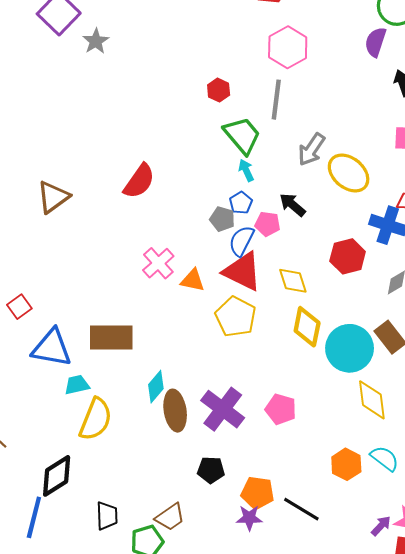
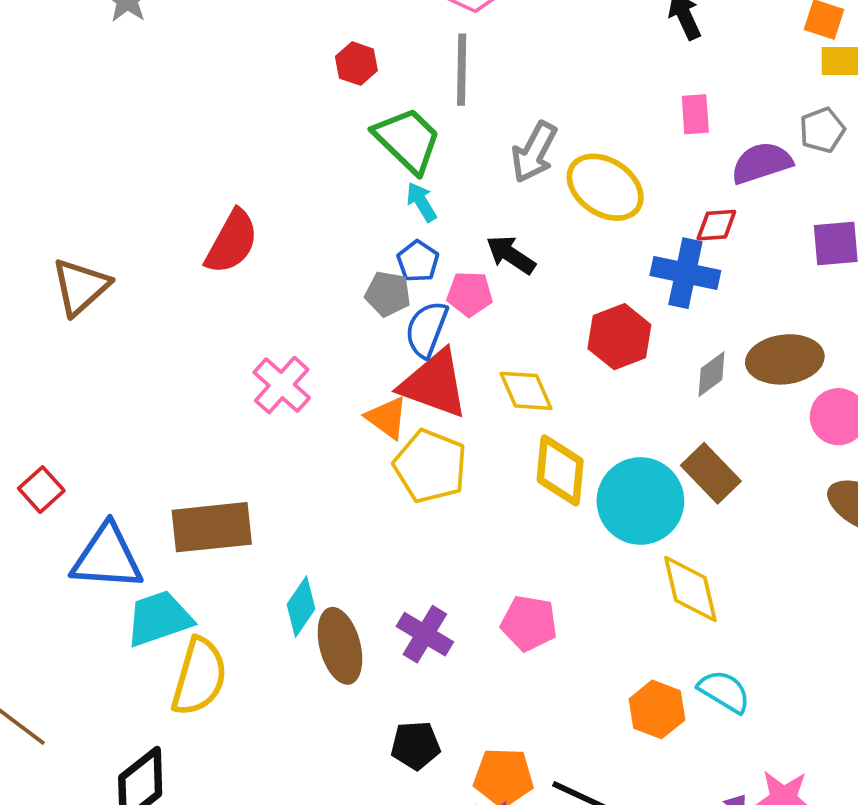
orange triangle: (193, 280) -> (387, 418), moved, turned 30
cyan trapezoid: (77, 385) -> (159, 618), size x1.5
purple cross: (223, 409) -> (425, 634), size x0.7

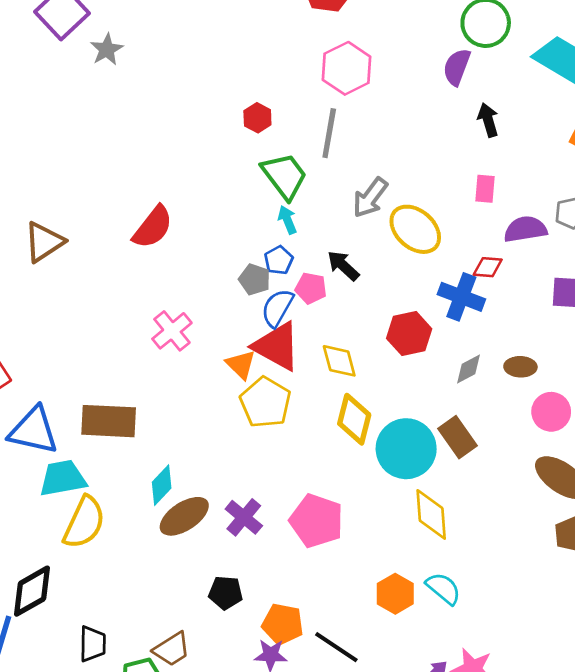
brown ellipse: (785, 359) -> (520, 367), size x0.6
pink pentagon: (529, 623) -> (316, 521), size x1.4
brown ellipse: (340, 646) -> (184, 516), turned 63

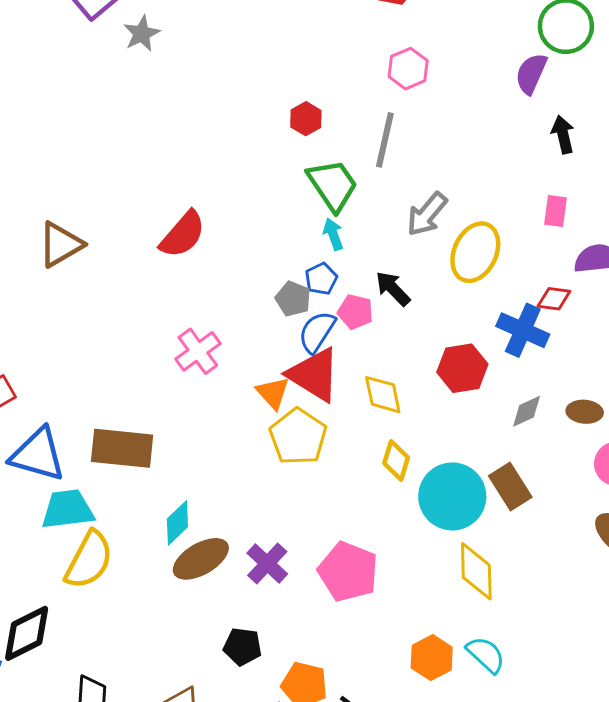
pink hexagon: (347, 68) -> (408, 69), size x0.7
yellow ellipse: (415, 229) -> (475, 252), turned 70
yellow diamond: (354, 419) -> (396, 460), size x0.7

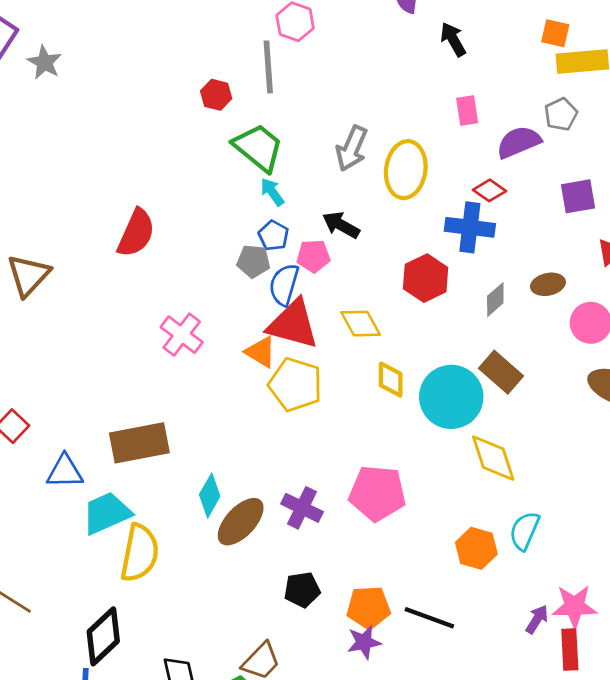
gray line: (385, 140) -> (268, 67), moved
red diamond: (554, 299) -> (490, 190), turned 44
blue triangle: (38, 455) -> (65, 472), size x0.7
cyan semicircle: (486, 655) -> (524, 531), turned -93

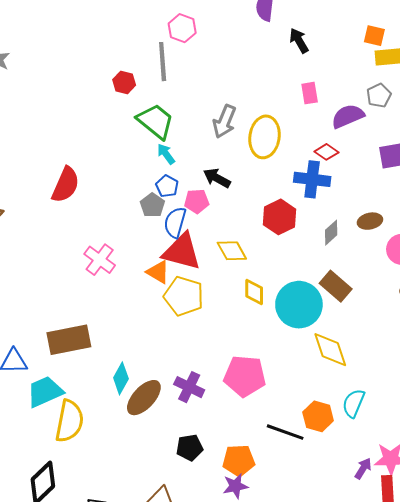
gray pentagon: (253, 261) -> (152, 205), turned 30
black line: (429, 618) -> (285, 432), moved

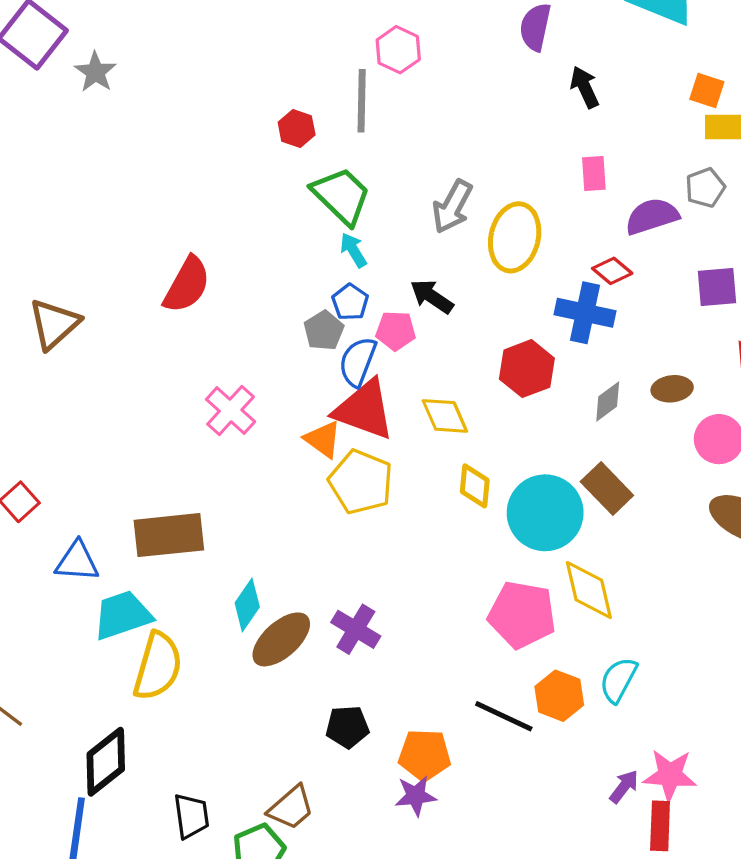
pink pentagon: (245, 376) -> (522, 615), moved

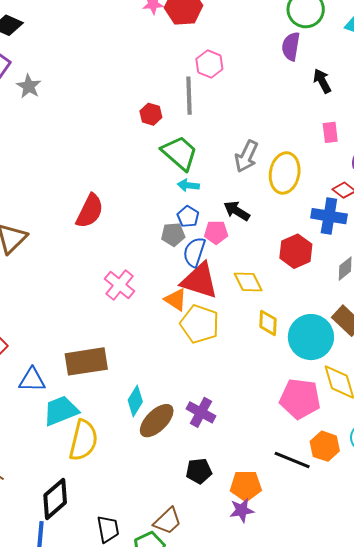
cyan arrow: (353, 250) -> (188, 185), turned -50
gray pentagon: (324, 331) -> (173, 234), turned 30

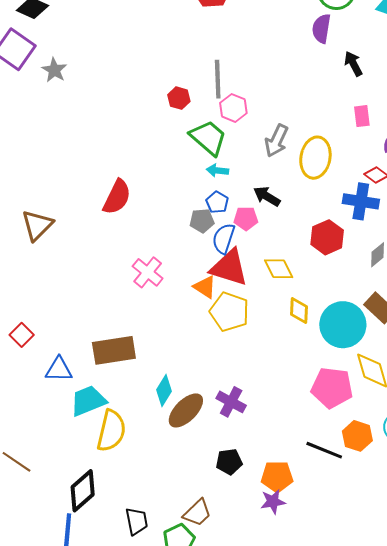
pink hexagon: (209, 64) -> (233, 108), moved

